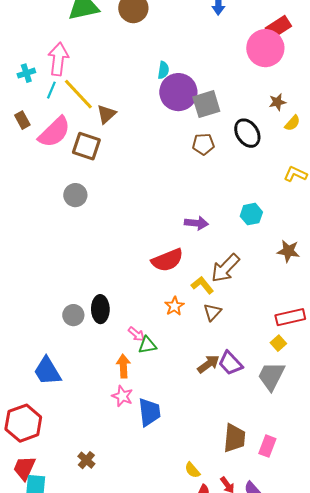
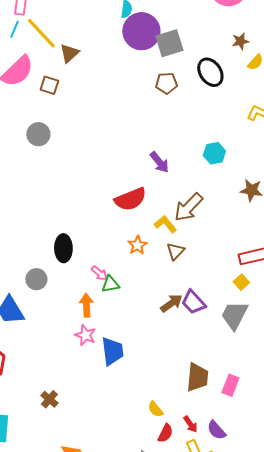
brown square: (86, 146) -> (49, 85), size x0.7
purple arrow: (196, 223) -> (159, 162), turned 45
gray circle: (73, 315) -> (36, 279), moved

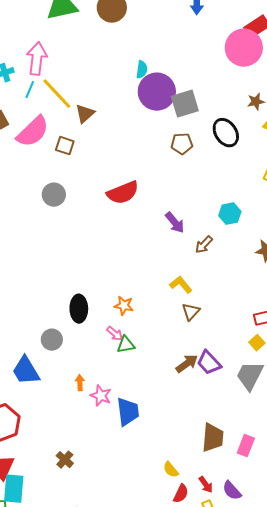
red semicircle: (130, 199) -> (123, 193), moved
brown arrow: (188, 207) -> (204, 245), moved, size x0.6
orange star: (137, 245) -> (124, 306), moved, turned -30
orange arrow: (86, 305) -> (80, 383), moved, size x0.7

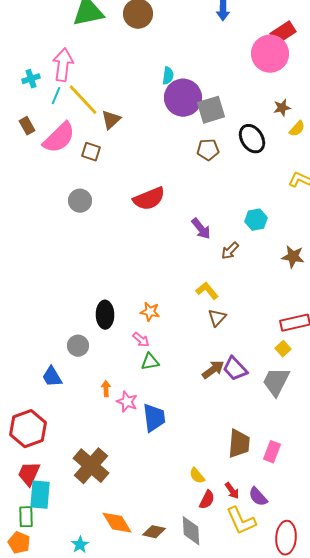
green triangle: (126, 345) -> (150, 362), moved
blue trapezoid: (26, 371) -> (52, 377), size x0.7
brown cross: (65, 460) -> (91, 466), size x2.0

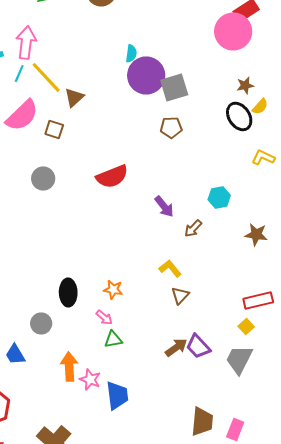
black ellipse: (252, 139) -> (239, 116), moved
orange arrow: (106, 389) -> (69, 366), size x1.8

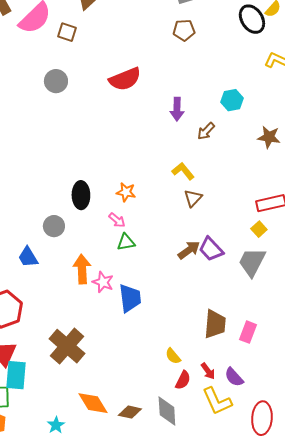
purple arrow: (164, 206) -> (177, 109), turned 40

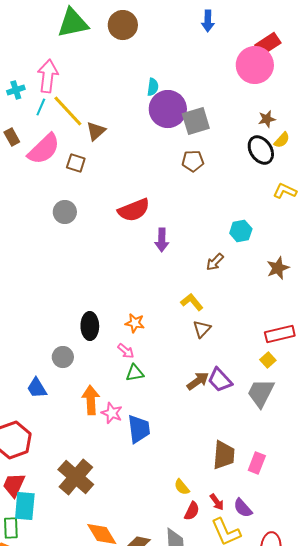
purple arrow: (177, 109) -> (162, 240), moved
brown star: (269, 137) -> (278, 268), turned -30

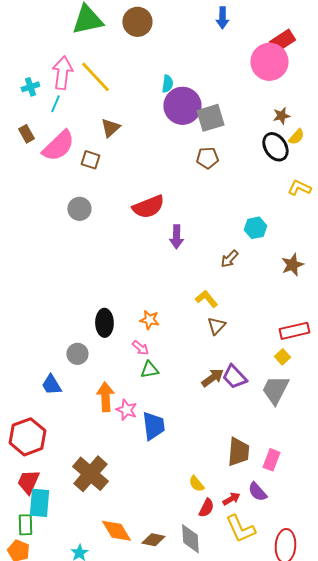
yellow line: (68, 111) -> (95, 77), moved
red arrow: (217, 502) -> (231, 499), turned -84
purple semicircle: (243, 508) -> (257, 492), moved

